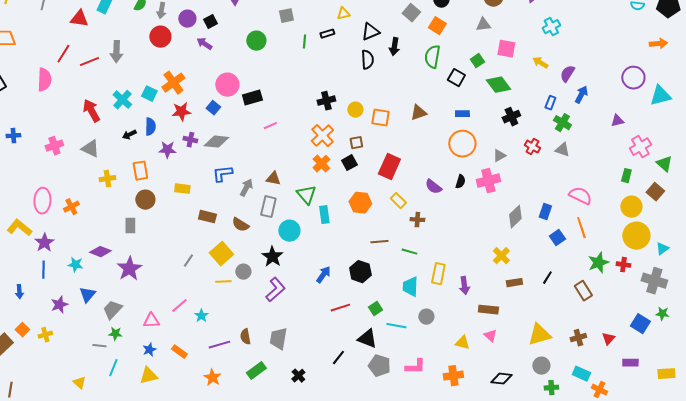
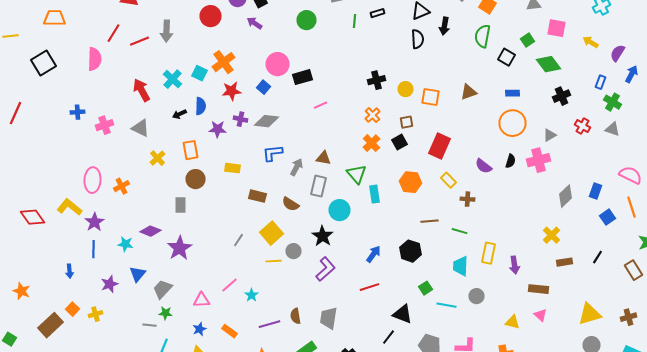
blue cross: (13, 136) -> (78, 112), moved
orange cross: (322, 136) -> (372, 115), size x0.7
yellow cross: (107, 179) -> (158, 158), turned -35
red line: (340, 308) -> (370, 287), moved
black triangle: (367, 339) -> (402, 314), moved

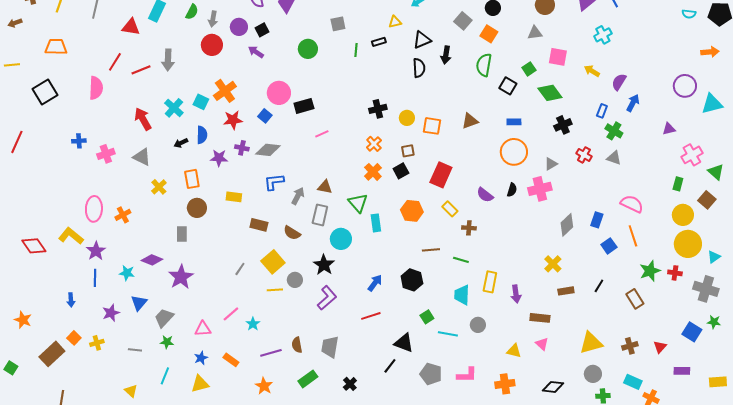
gray line: (150, 325) -> (135, 350), moved

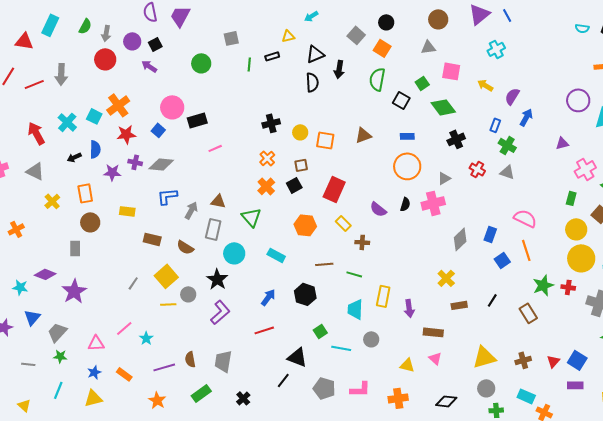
cyan rectangle: (376, 223) -> (276, 255), moved, turned -54
blue square: (692, 332) -> (577, 360), moved

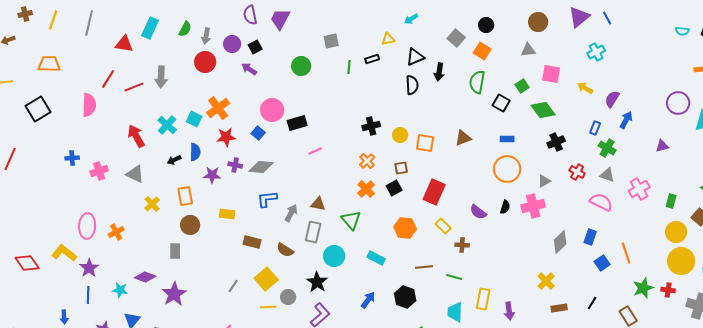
pink cross: (585, 169) -> (639, 189), moved
pink semicircle: (525, 218) -> (601, 202), moved

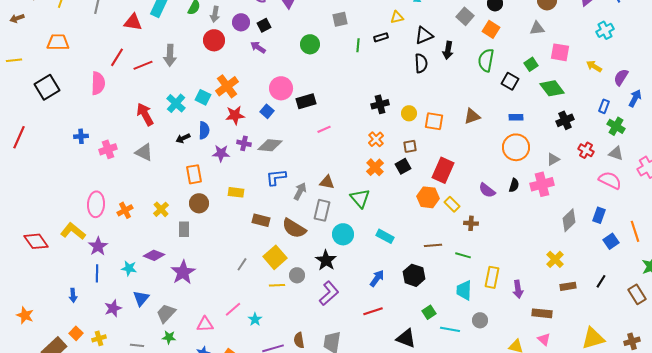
yellow cross: (152, 204) -> (161, 209), moved
orange hexagon: (405, 228) -> (428, 197), moved
brown semicircle: (285, 250) -> (294, 228), size x1.4

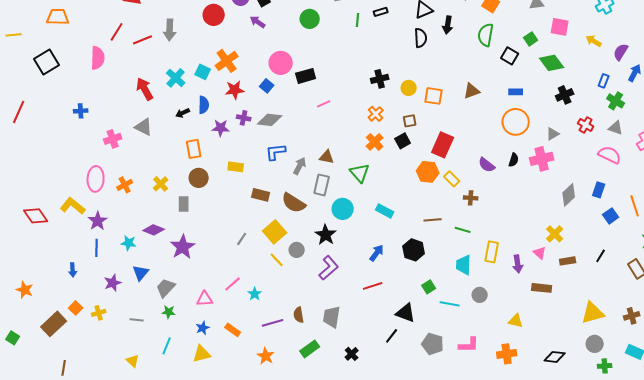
pink cross: (108, 149) -> (113, 139), moved
yellow line: (277, 285) -> (277, 260), turned 49
pink triangle: (544, 339) -> (540, 253), moved

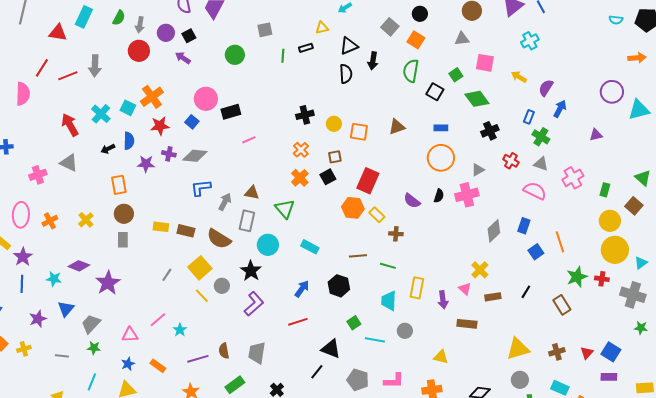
yellow rectangle: (236, 167) -> (161, 227), moved
gray rectangle: (184, 204) -> (123, 240), moved

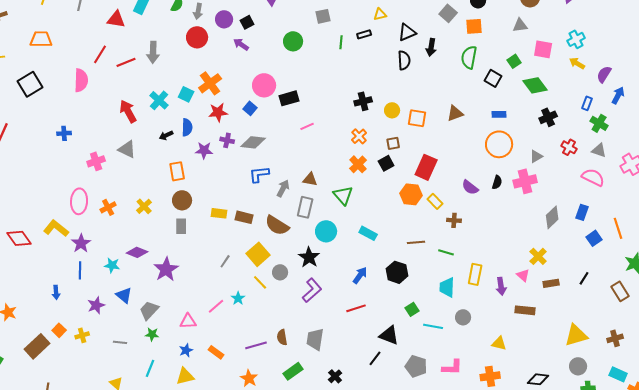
orange square: (416, 40) -> (474, 26), turned -36
cyan cross: (530, 41) -> (576, 39), moved
blue triangle: (66, 309) -> (124, 295), turned -30
cyan star: (180, 330) -> (238, 298), moved

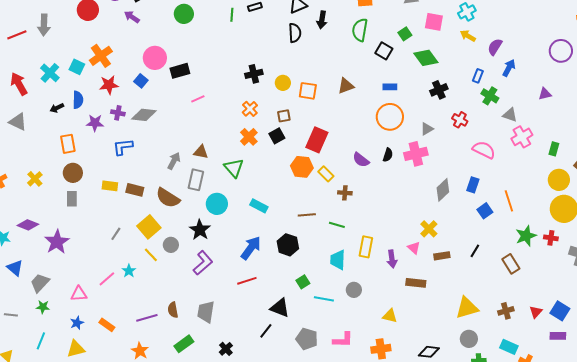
gray triangle: (599, 150) -> (510, 115), moved
blue L-shape: (259, 174) -> (123, 147), moved
blue arrow: (360, 275) -> (251, 248), size x1.4

